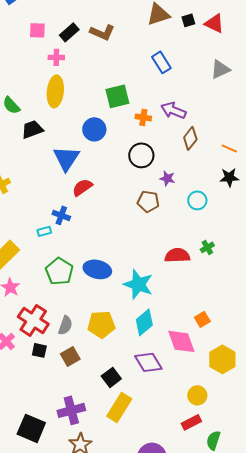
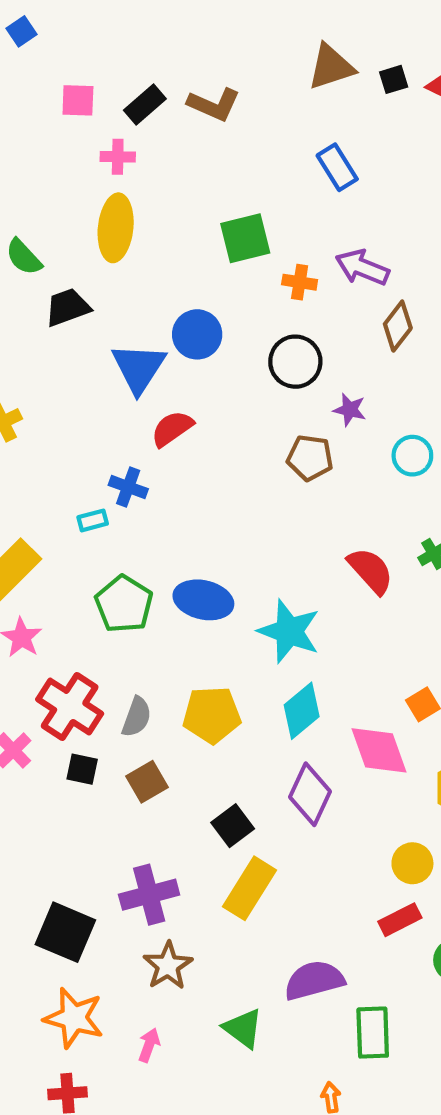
blue circle: (94, 129) -> (197, 334), moved
red semicircle: (177, 255) -> (371, 571), turned 50
purple diamond: (148, 362) -> (310, 794), turned 56

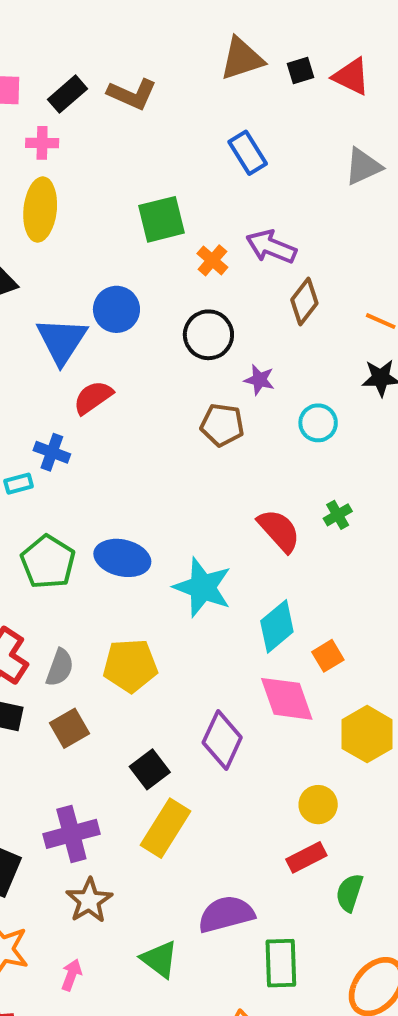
orange cross: (300, 282) -> (212, 260), turned 32
cyan diamond: (302, 711) -> (277, 626), moved

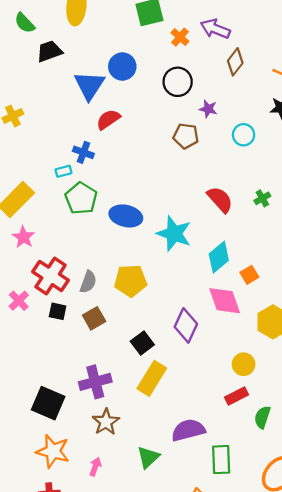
green cross: (338, 515) -> (262, 198), moved
green pentagon: (48, 562) -> (81, 198), moved
green triangle: (160, 959) -> (148, 457), turned 40

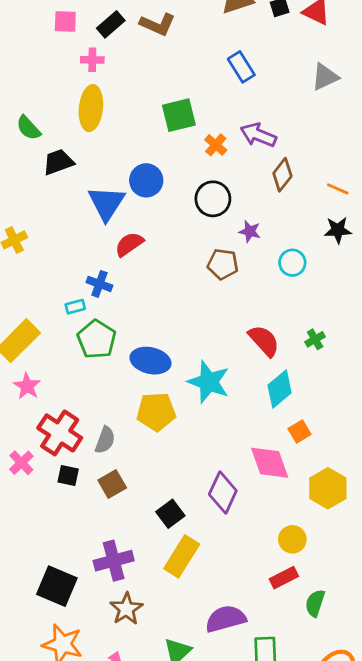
cyan diamond: (219, 257) -> (280, 389), moved
yellow pentagon: (131, 281) -> (156, 412), moved

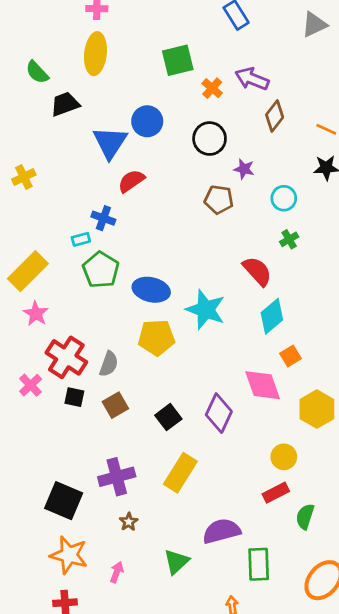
green cross: (315, 339) -> (289, 239), moved
black square: (170, 514) -> (168, 417), moved
brown star: (126, 609) -> (129, 522), size x0.6

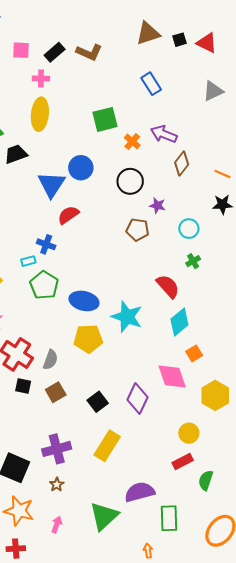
brown star: (129, 522) -> (57, 485), moved
green triangle: (176, 562) -> (104, 516), size x1.4

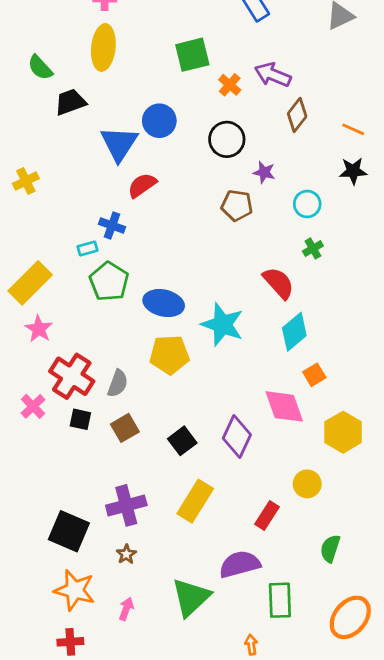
red rectangle: (183, 461) -> (267, 515), moved, turned -30

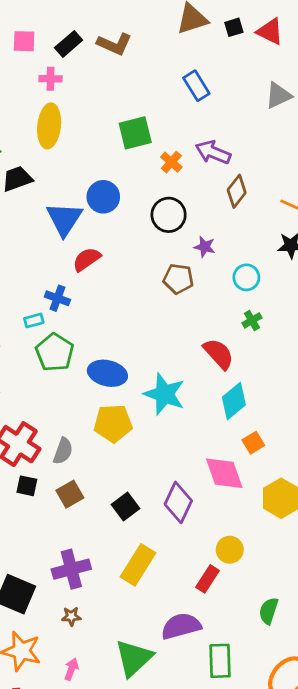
yellow circle: (307, 484) -> (230, 550), moved
brown star: (126, 554) -> (71, 616), turned 30

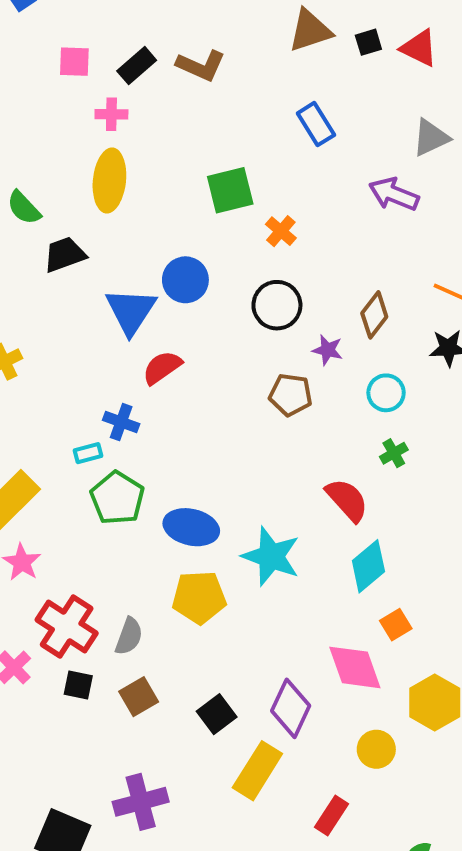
purple arrow: (213, 152) -> (394, 194), moved
brown diamond: (237, 191) -> (374, 315), moved
yellow circle: (230, 550) -> (376, 749), moved
yellow rectangle: (138, 565) -> (257, 771), moved

